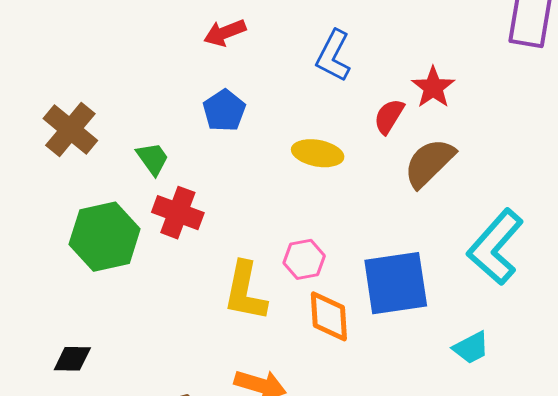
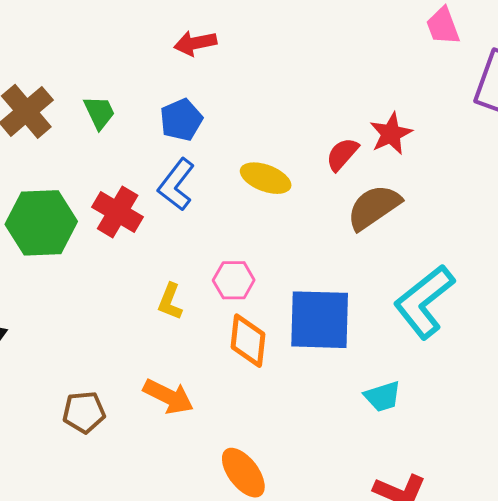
blue L-shape: (333, 56) -> (176, 185), moved
green trapezoid: (153, 159) -> (99, 112), moved
yellow L-shape: (245, 291) -> (170, 301), size x0.6

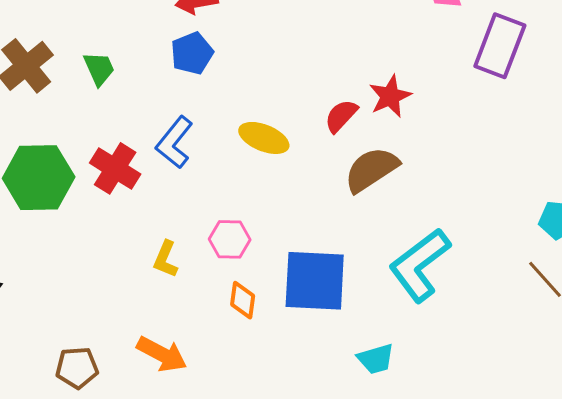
blue pentagon: (181, 120) -> (192, 53), moved
orange diamond: (248, 341) -> (243, 300), size x0.7

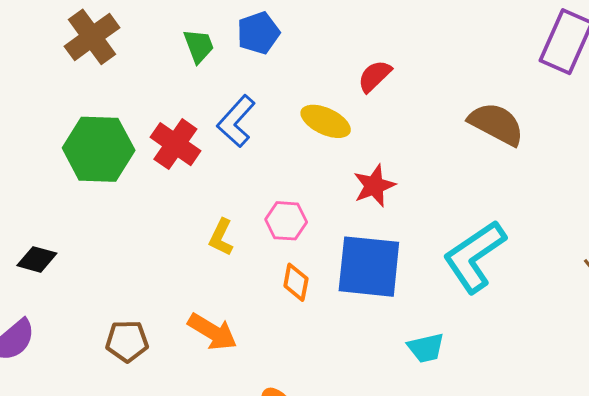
green trapezoid: (99, 69) -> (199, 46), moved
red star: (390, 96) -> (374, 186), moved
red semicircle: (341, 116) -> (375, 76), moved
brown semicircle: (371, 169) -> (496, 124), moved, turned 58

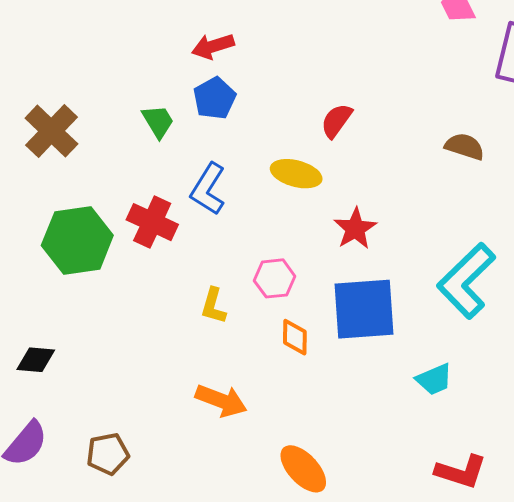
brown semicircle: (496, 124) -> (465, 147), size x0.7
brown pentagon: (127, 341) -> (108, 454), moved

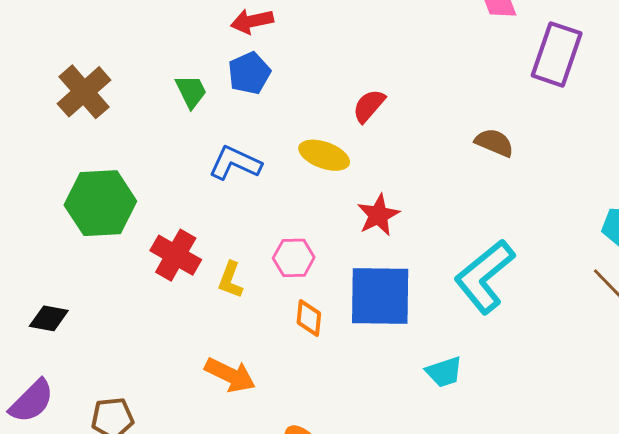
blue L-shape: (208, 189) -> (235, 163), turned 78
red cross: (152, 222) -> (176, 255), moved

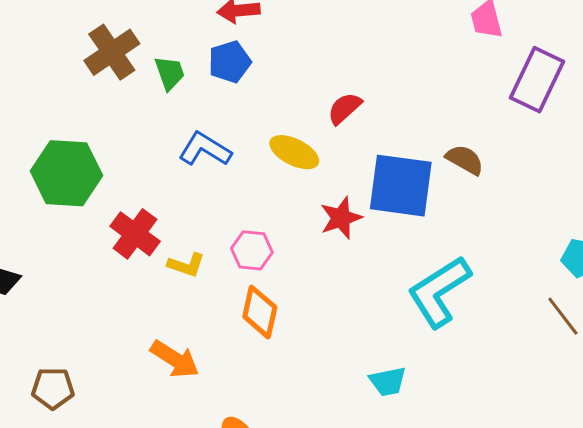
brown cross: (84, 92) -> (112, 52), moved
yellow L-shape: (230, 280) -> (186, 265), turned -99
blue square: (380, 296) -> (401, 186), moved
orange diamond: (309, 318) -> (260, 312), size x1.4

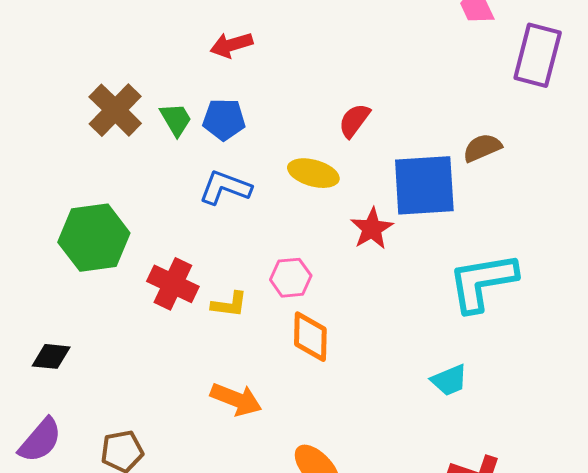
blue pentagon: (230, 62) -> (224, 119), moved, turned 30
brown semicircle: (465, 160) -> (482, 148), turned -42
cyan L-shape: (439, 292) -> (482, 282), turned 34

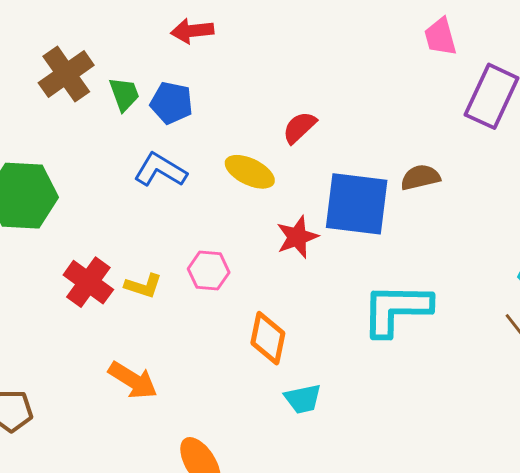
red cross: (173, 284) -> (88, 282), moved
orange diamond: (310, 337) -> (268, 338), moved
cyan trapezoid: (449, 380) -> (303, 399), moved

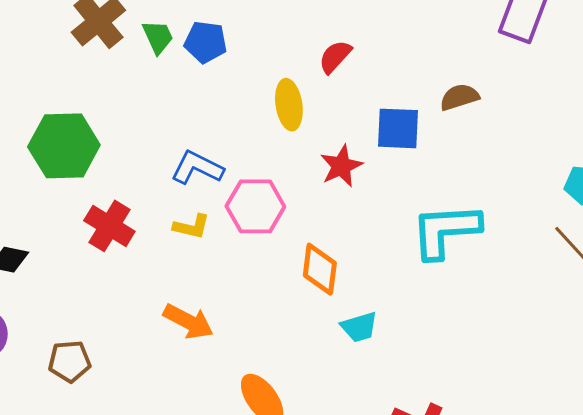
blue L-shape: (160, 170) -> (197, 168), moved
yellow ellipse: (250, 172) -> (289, 105), turned 60
blue square: (357, 204) -> (398, 128), size x0.7
pink hexagon: (209, 271) -> (255, 206), size x1.4
red cross: (88, 282) -> (109, 226), moved

